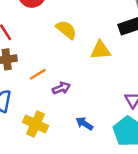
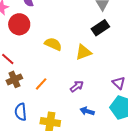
purple arrow: (61, 88) -> (77, 86), moved

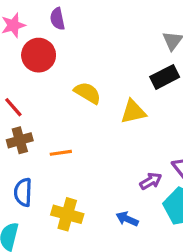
orange line: (41, 84) -> (61, 153), turned 32
purple arrow: (77, 86) -> (151, 181), moved
blue arrow: (87, 111) -> (127, 219), moved

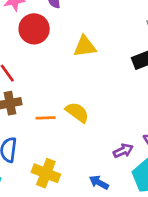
yellow semicircle: (88, 93) -> (77, 112), moved
yellow triangle: (133, 112) -> (85, 46), moved

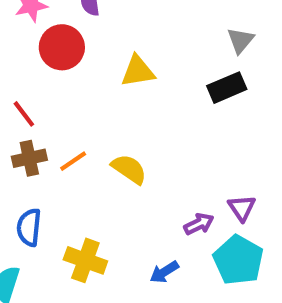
orange line: (45, 118) -> (73, 161), moved, turned -30
blue arrow: (99, 182) -> (164, 272), turned -60

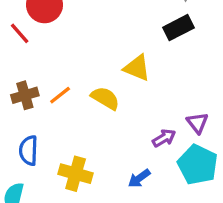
yellow triangle: (138, 71) -> (137, 68), moved, turned 36
red line: (24, 114) -> (20, 33), moved

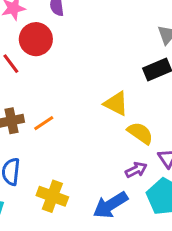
yellow semicircle: (105, 98) -> (140, 133), moved
blue arrow: (139, 178) -> (110, 205), size x1.6

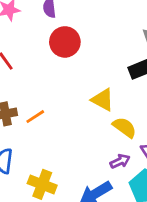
red circle: (36, 39) -> (65, 42), moved

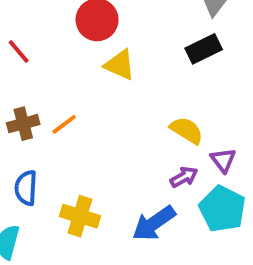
yellow triangle: (103, 100) -> (120, 65), moved

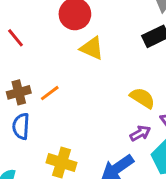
blue semicircle: (26, 188) -> (21, 126), moved

